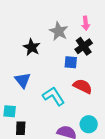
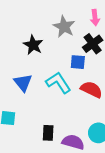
cyan L-shape: (54, 96) -> (58, 83), moved
black rectangle: (21, 128) -> (48, 133), moved

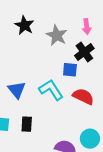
black star: (33, 45) -> (24, 25), moved
black rectangle: (48, 133) -> (27, 124), moved

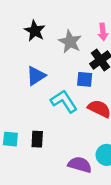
blue triangle: (17, 90) -> (36, 76), moved, turned 36

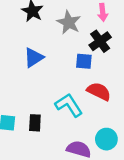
cyan L-shape: (64, 101) -> (69, 105), moved

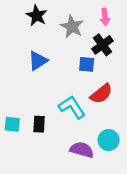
red semicircle: (99, 91) -> (101, 94), turned 115

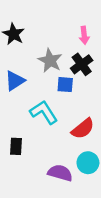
gray star: (72, 27) -> (50, 61), moved
red semicircle: (101, 94) -> (83, 129), moved
cyan L-shape: (72, 107) -> (44, 112), moved

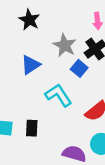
blue square: (65, 85) -> (79, 68), turned 35

